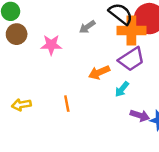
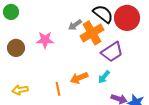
orange cross: (131, 31) -> (92, 33), moved, turned -30
brown circle: (17, 34) -> (16, 48), moved
orange arrow: (99, 72) -> (79, 78), moved

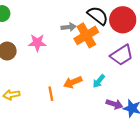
gray arrow: (75, 25) -> (69, 27), turned -152
purple trapezoid: (112, 52) -> (122, 55), moved

